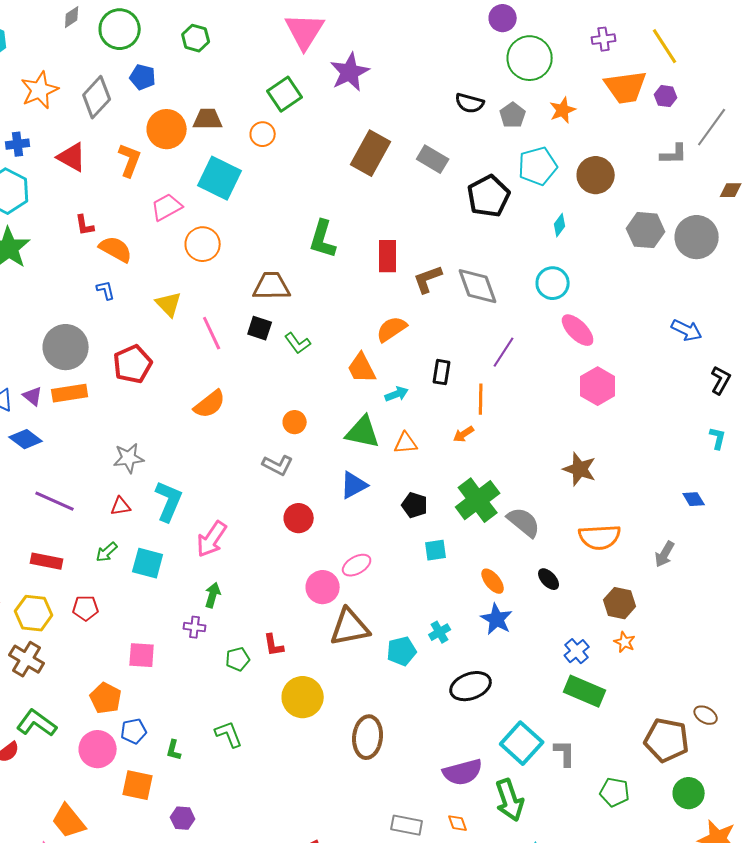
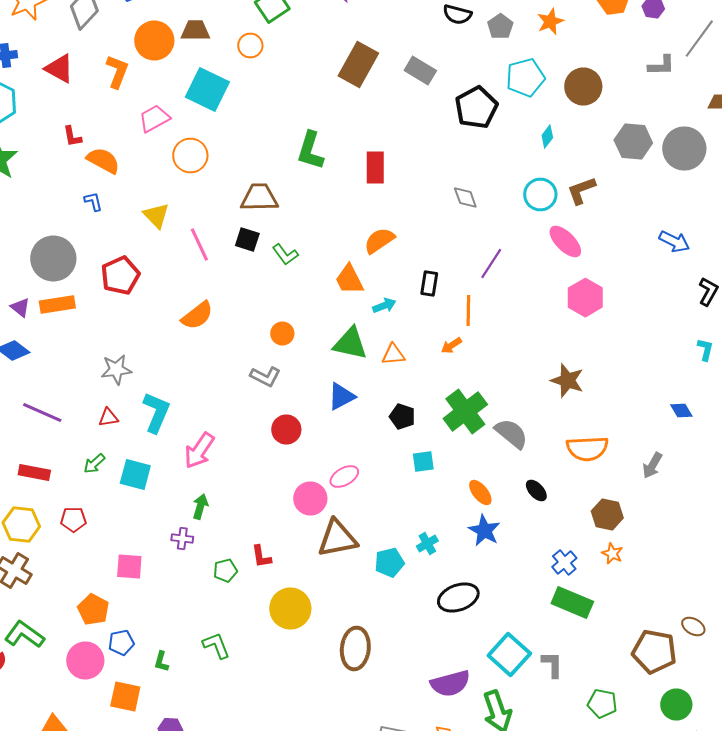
brown L-shape: (428, 279) -> (581, 190), moved
gray diamond: (478, 286) -> (465, 198), size x0.6

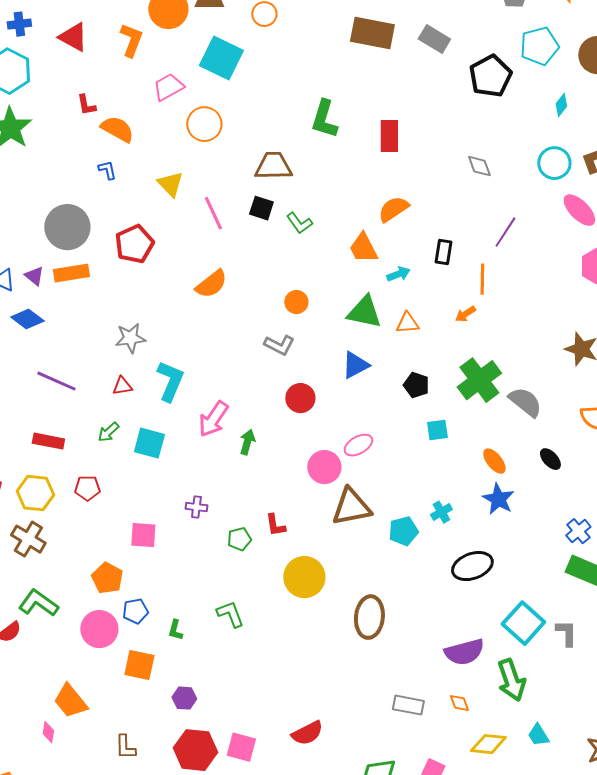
brown rectangle: (358, 64) -> (372, 33), turned 72
green arrow: (200, 506) -> (247, 442), moved

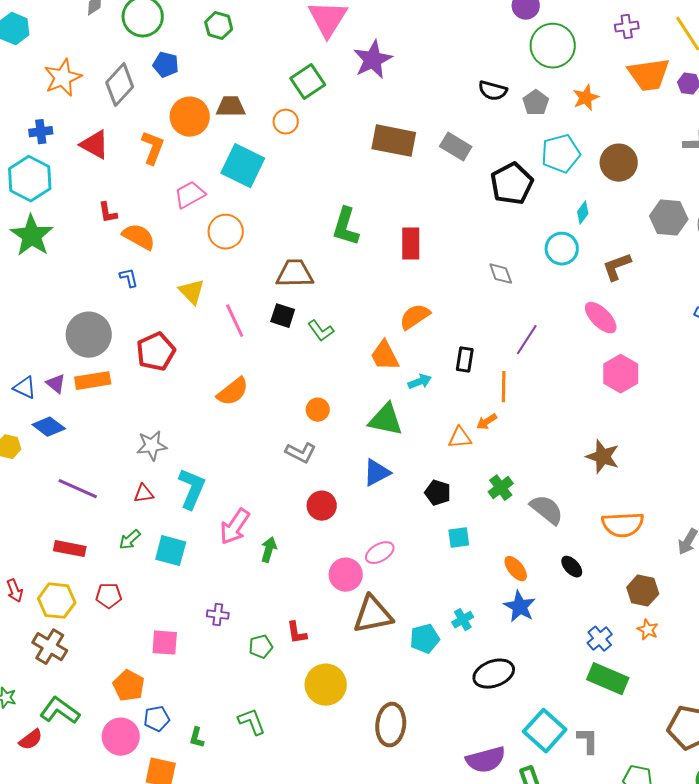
cyan circle: (554, 163) -> (562, 249), moved
orange triangle: (407, 323) -> (460, 438), moved
green cross: (479, 380) -> (501, 488), size x0.6

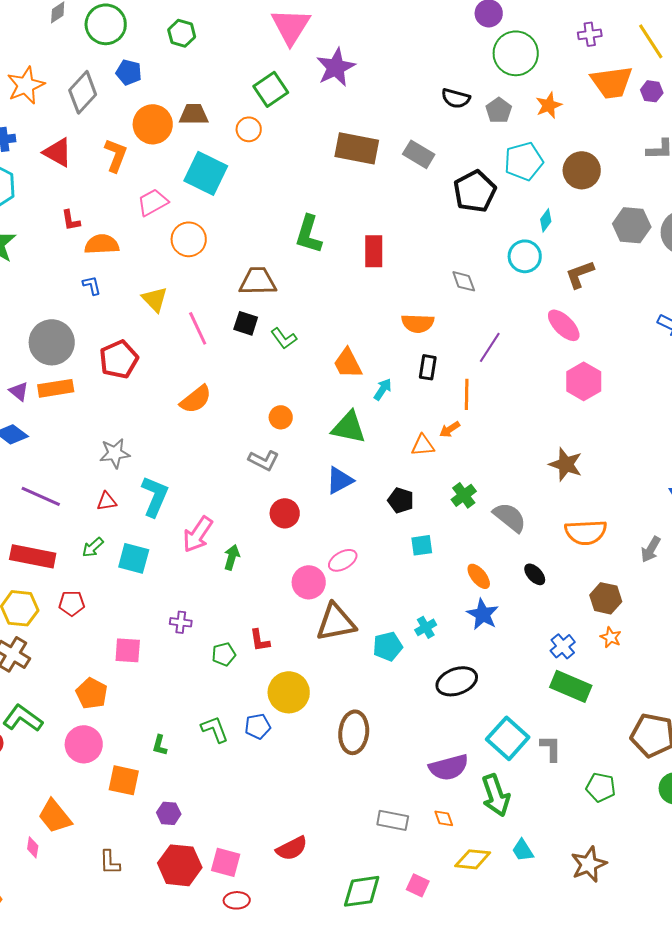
orange semicircle: (139, 237) -> (102, 244), turned -32
orange semicircle: (415, 317) -> (418, 323), moved, turned -144
cyan arrow: (420, 382) -> (383, 389), turned -35
red rectangle: (70, 549) -> (33, 556), size x1.4
blue pentagon: (157, 719) -> (258, 726), moved

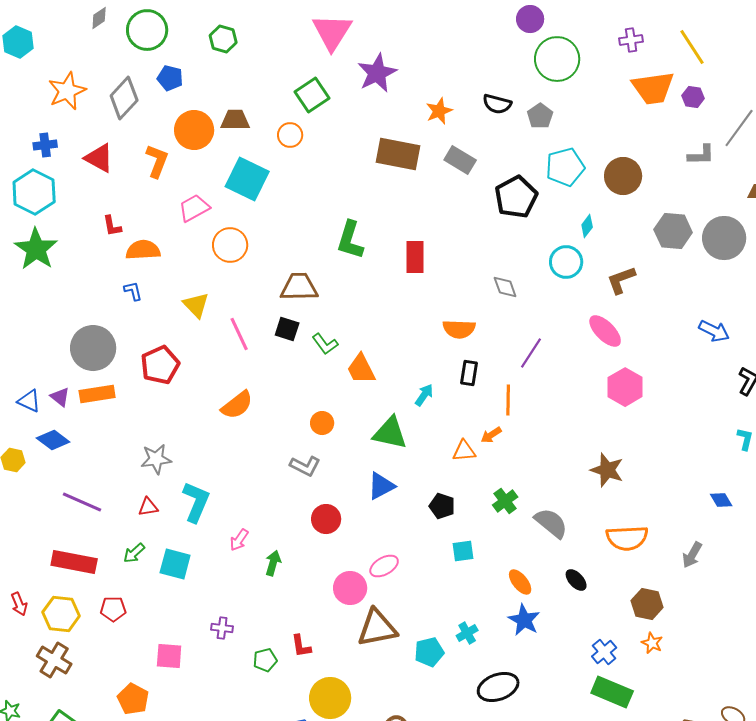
orange star: (549, 105) -> (439, 111), moved
orange trapezoid: (348, 363) -> (361, 369), moved
pink arrow: (198, 534) -> (239, 540), size x0.6

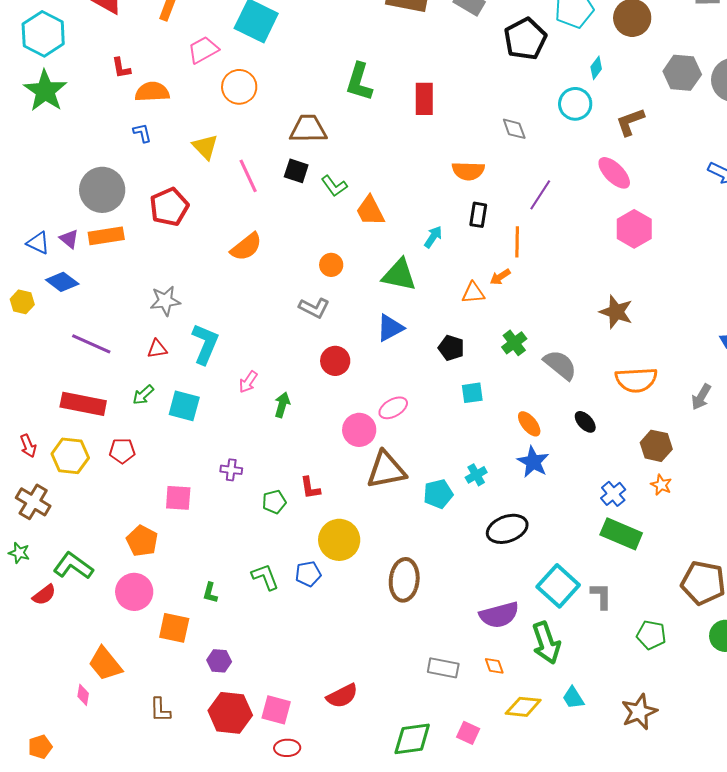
brown cross: (54, 660) -> (33, 502), moved

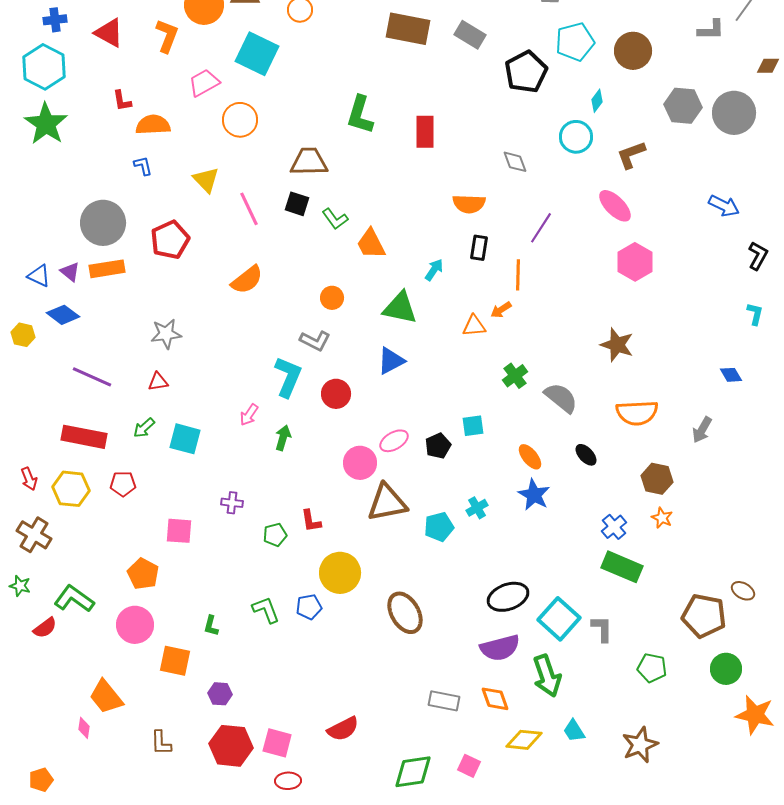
cyan L-shape: (205, 344) -> (288, 377), moved
black pentagon: (451, 348) -> (438, 446), moved, turned 30
black ellipse: (507, 529) -> (508, 597), moved
brown ellipse: (404, 580) -> (405, 613), turned -36
orange diamond: (494, 666) -> (495, 699), size x1.4

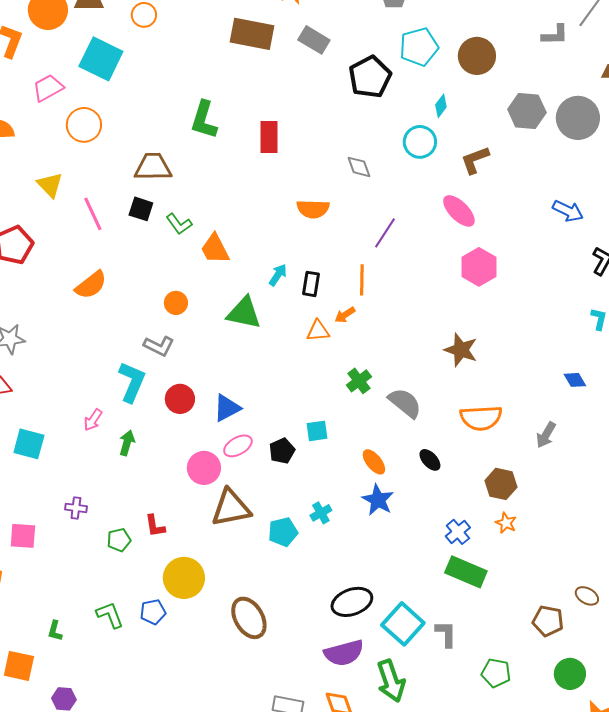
black rectangle: (479, 248) -> (311, 284), moved
blue triangle: (391, 361) -> (227, 408), moved
brown pentagon: (704, 616) -> (548, 621), size x0.7

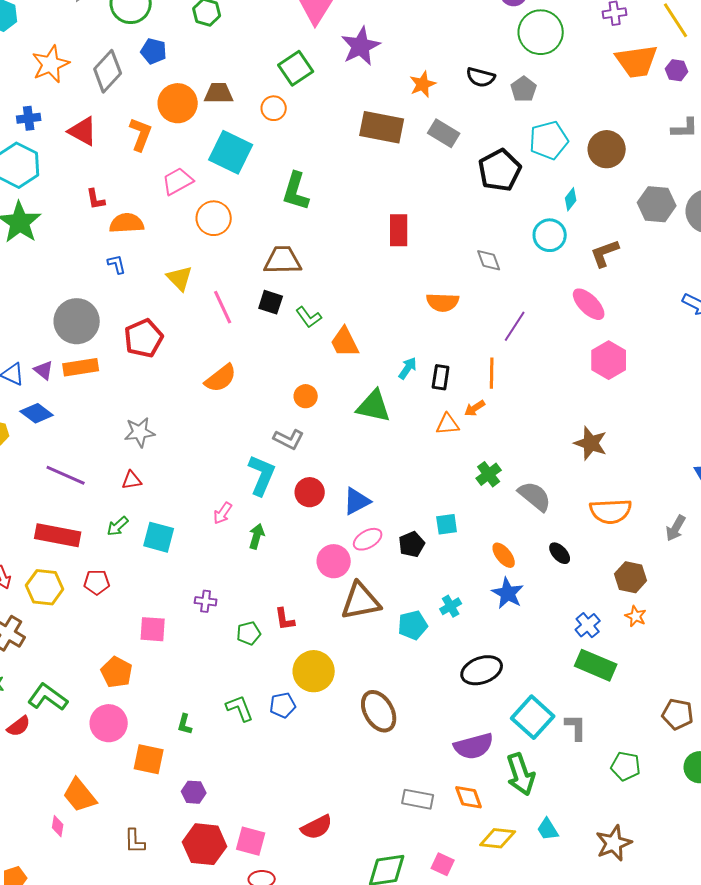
green L-shape: (204, 120) -> (296, 191), moved
black ellipse: (352, 602) -> (482, 670), moved

